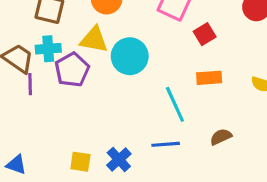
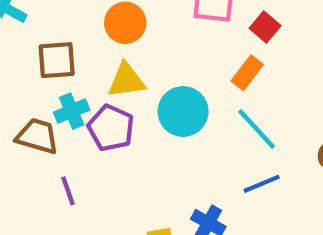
cyan circle: (130, 56) -> (183, 111), moved
orange rectangle: (209, 78) -> (247, 73), moved, turned -30
purple line: (30, 84) -> (68, 191), moved

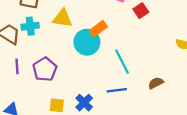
orange rectangle: (247, 73) -> (98, 29), moved
purple pentagon: (111, 128) -> (45, 69), moved

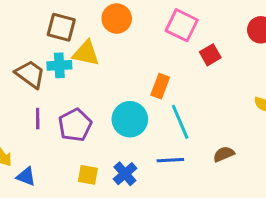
yellow triangle: (62, 18) -> (86, 53), moved
orange rectangle: (98, 29) -> (160, 86), moved, turned -36
cyan circle: (87, 42) -> (130, 119), moved

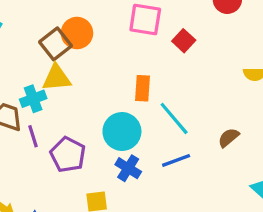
brown square: (61, 27) -> (56, 44), moved, turned -36
purple line: (38, 118) -> (33, 136), moved
blue cross: (125, 174) -> (128, 168), moved

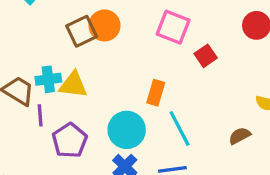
yellow triangle: (57, 78) -> (73, 85), moved
brown semicircle: (229, 138) -> (240, 136), moved

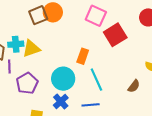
red square: (206, 56) -> (115, 35), size x1.6
yellow triangle: (73, 85) -> (31, 49), turned -30
brown semicircle: (240, 136) -> (134, 86), turned 152

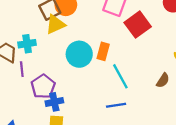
yellow triangle: (31, 49) -> (55, 24), moved
cyan circle: (63, 79) -> (79, 54), moved
blue cross: (61, 101) -> (54, 102), moved, turned 35

